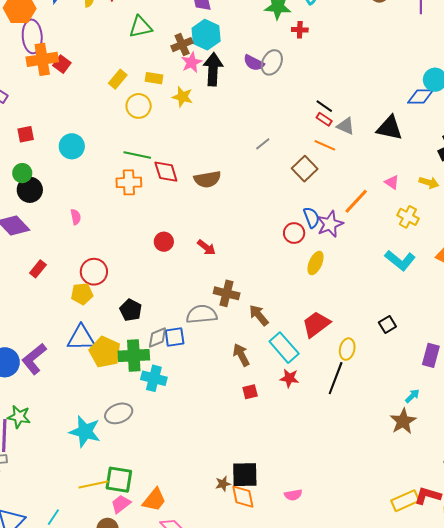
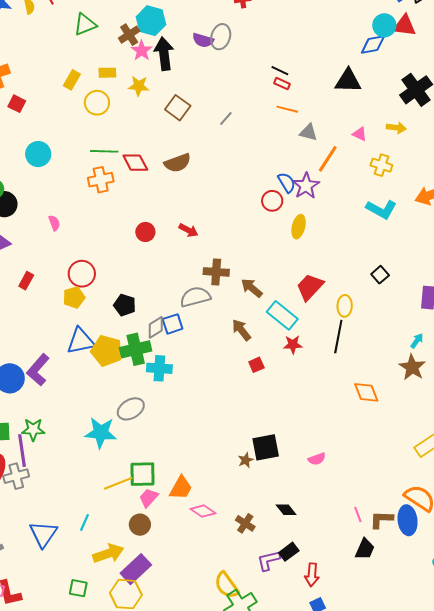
red square: (62, 64) -> (17, 104), moved
gray triangle: (346, 126) -> (308, 132), moved
brown square: (305, 169) -> (178, 108), moved
orange diamond: (243, 497) -> (366, 392), moved

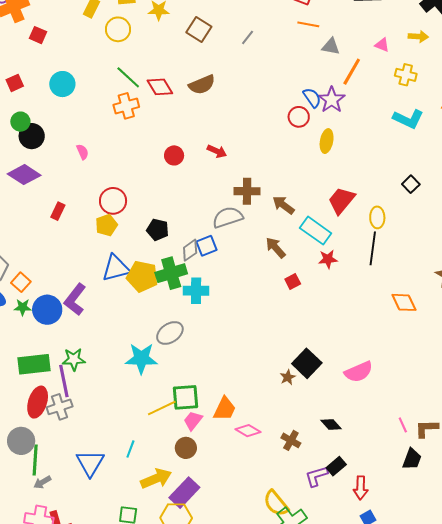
green line: (104, 151) -> (128, 77), turned 44
black square: (266, 447) -> (307, 363), turned -32
pink semicircle: (317, 459) -> (359, 372), size x1.6

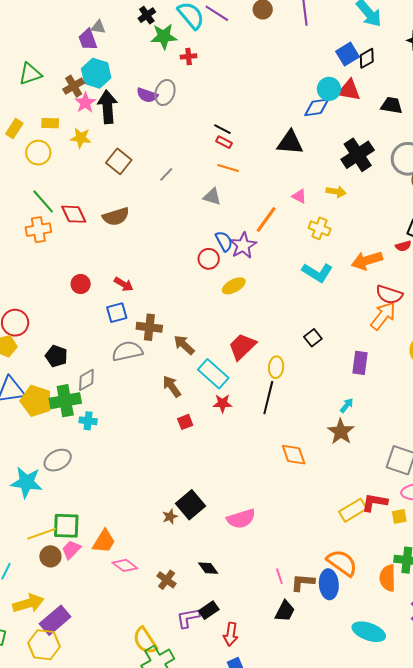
gray triangle: (331, 46) -> (212, 197), moved
yellow ellipse: (327, 141) -> (234, 286), turned 45
blue square: (207, 246) -> (117, 313), moved
cyan cross: (196, 291) -> (88, 421), size x0.7
brown circle: (186, 448) -> (50, 556), moved

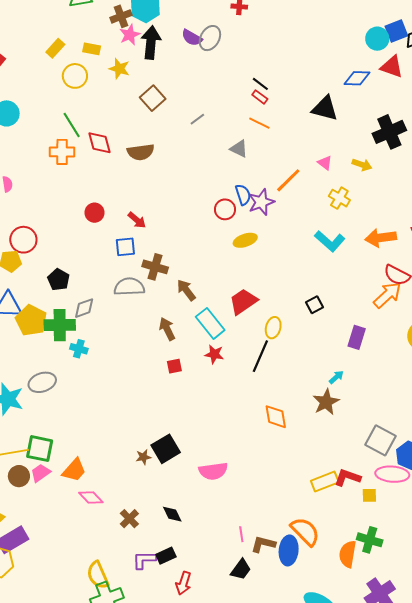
cyan circle: (329, 89) -> (377, 39), moved

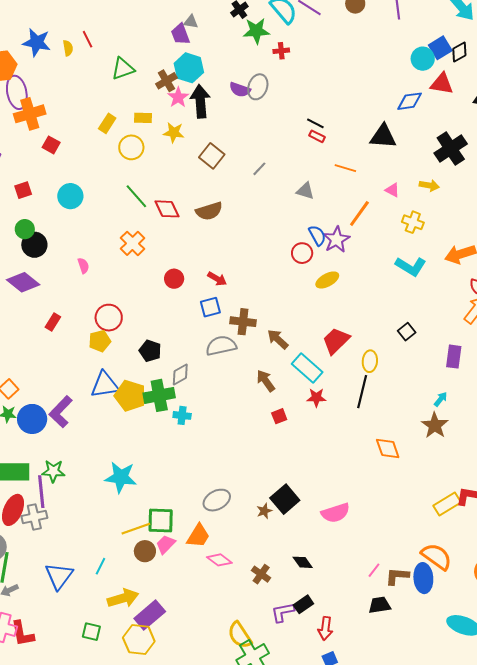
orange line: (259, 123) -> (345, 168), moved
orange cross: (62, 152) -> (132, 243), moved, turned -35
gray ellipse: (42, 382) -> (217, 500), moved
pink line: (241, 534) -> (374, 570), turned 56
black trapezoid: (241, 569) -> (380, 605), turned -125

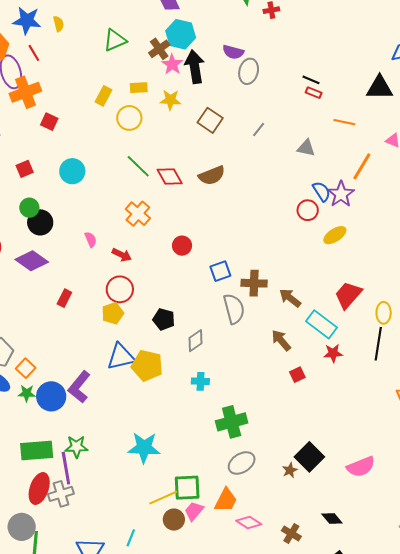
red line: (88, 39) -> (34, 53), moved
gray ellipse: (258, 87) -> (249, 71), moved
red arrow: (217, 279) -> (122, 255), moved
gray semicircle: (221, 346) -> (234, 309), turned 92
green cross: (159, 395) -> (232, 422), moved

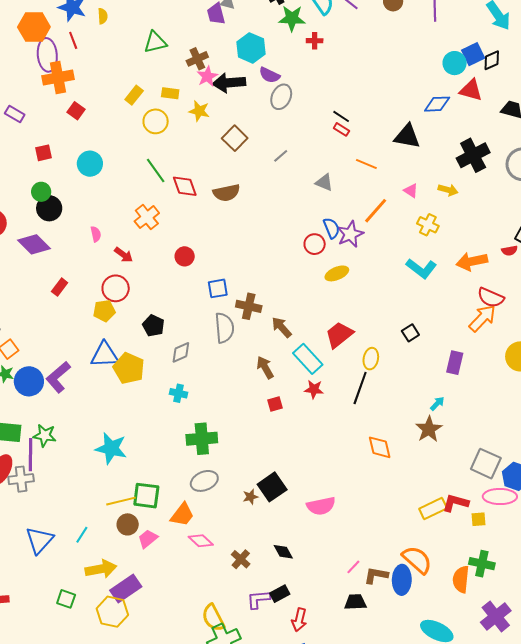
cyan hexagon: (181, 34) -> (251, 48), moved
black arrow: (195, 67) -> (229, 83), turned -96
pink trapezoid: (194, 511) -> (148, 539), moved

